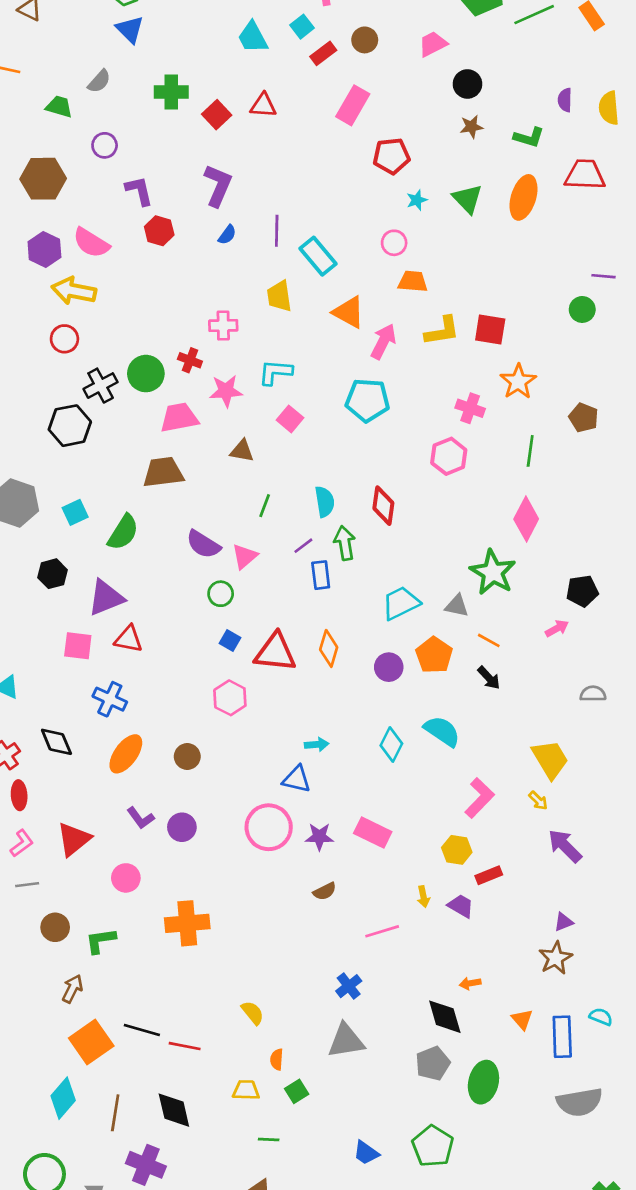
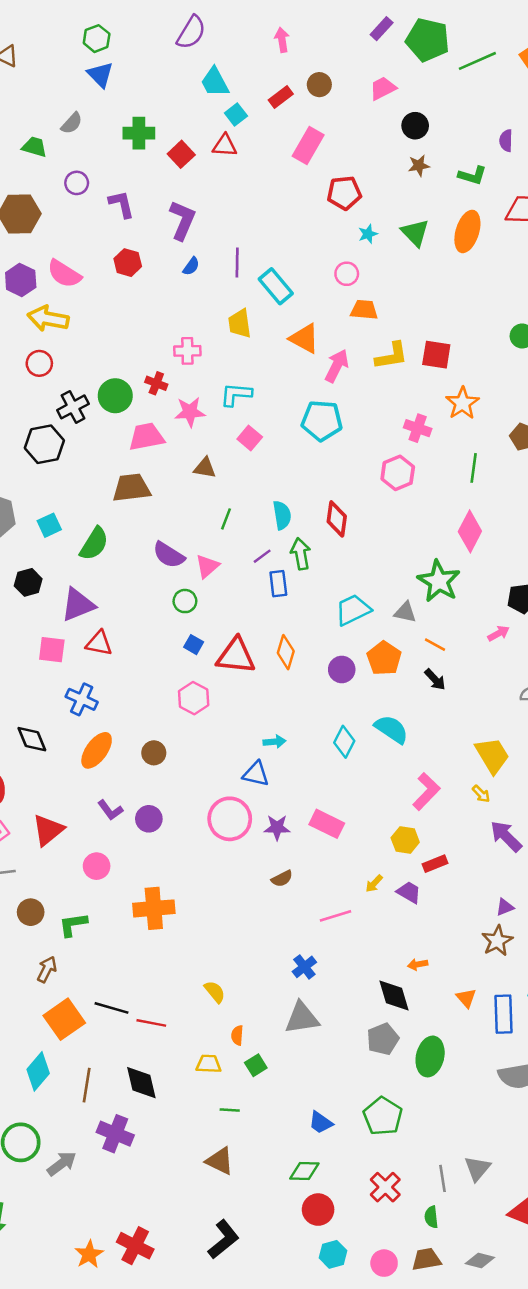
cyan square: (302, 27) -> (236, 114), moved
purple L-shape: (139, 191) -> (121, 204), moved
yellow arrow: (423, 897) -> (374, 884), turned 54

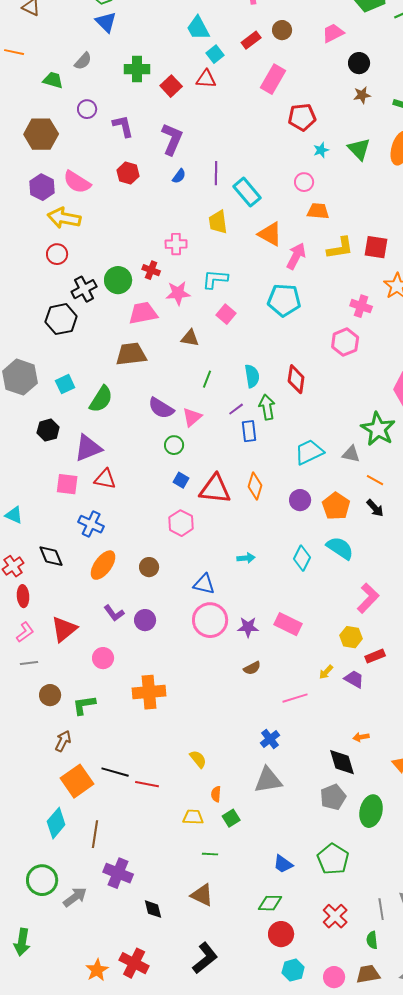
orange pentagon: (384, 658) -> (336, 506), moved
blue triangle: (256, 774) -> (204, 584), moved
black diamond: (141, 1083) -> (153, 909), moved, size x0.7

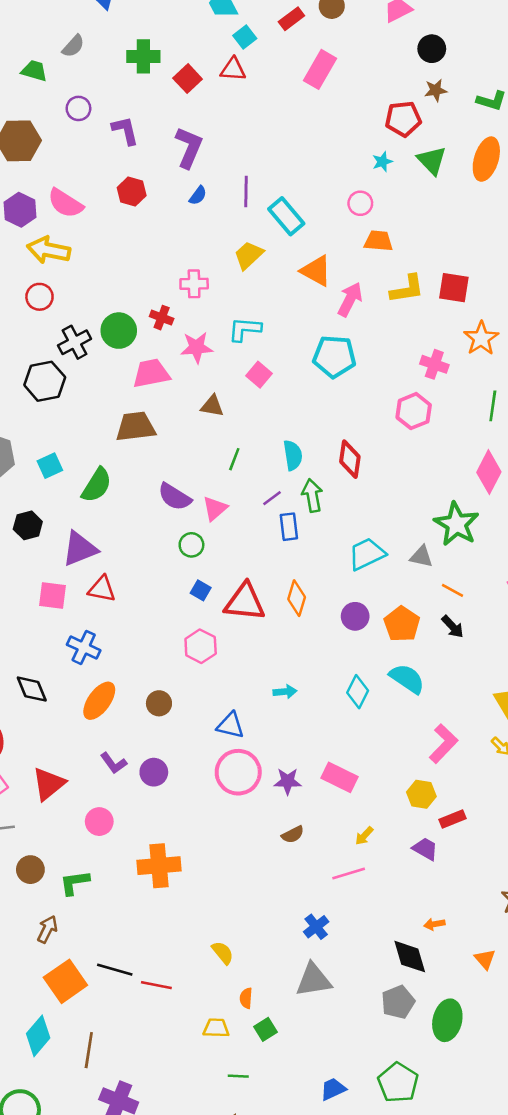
red pentagon: (302, 117) -> (403, 119), moved
yellow trapezoid: (218, 222) -> (249, 255), turned 55
yellow arrow: (326, 672) -> (364, 836), moved
blue trapezoid: (283, 864) -> (333, 1089), turned 120

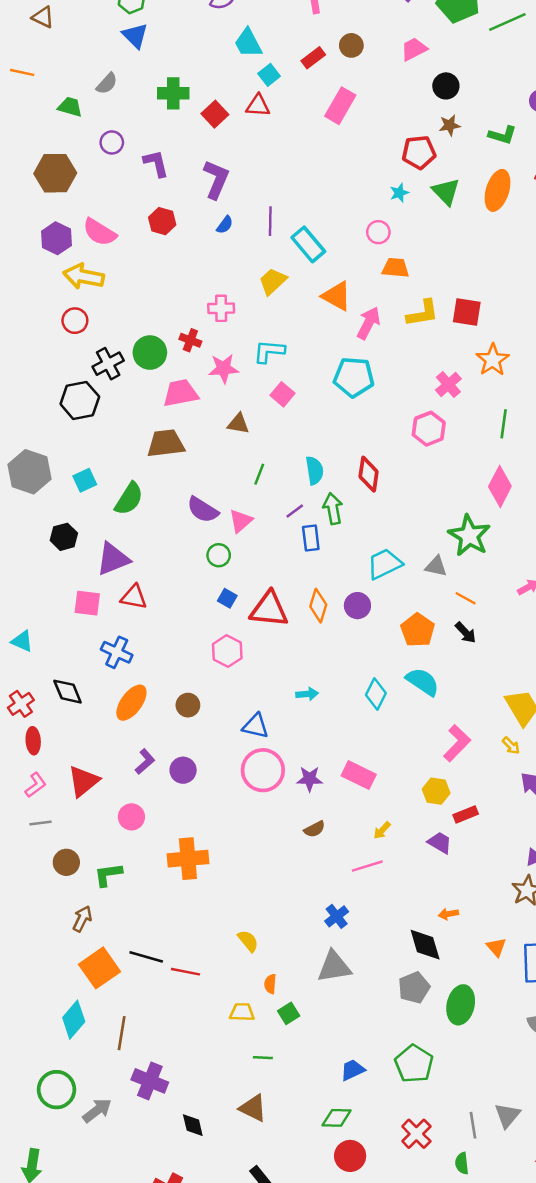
pink cross: (434, 364) -> (448, 384), turned 30
purple circle: (355, 616) -> (357, 606), moved
purple L-shape: (114, 763) -> (145, 762), turned -95

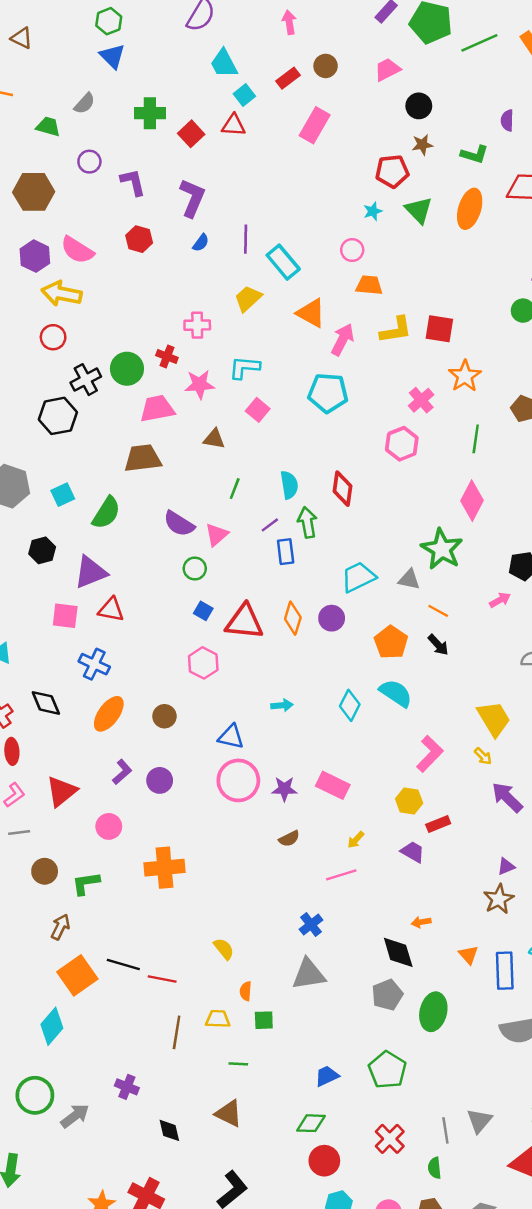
green square: (289, 1013) -> (264, 1020), turned 30
brown line: (122, 1033) -> (177, 1032), moved
purple cross: (150, 1081) -> (127, 1087), size x0.7

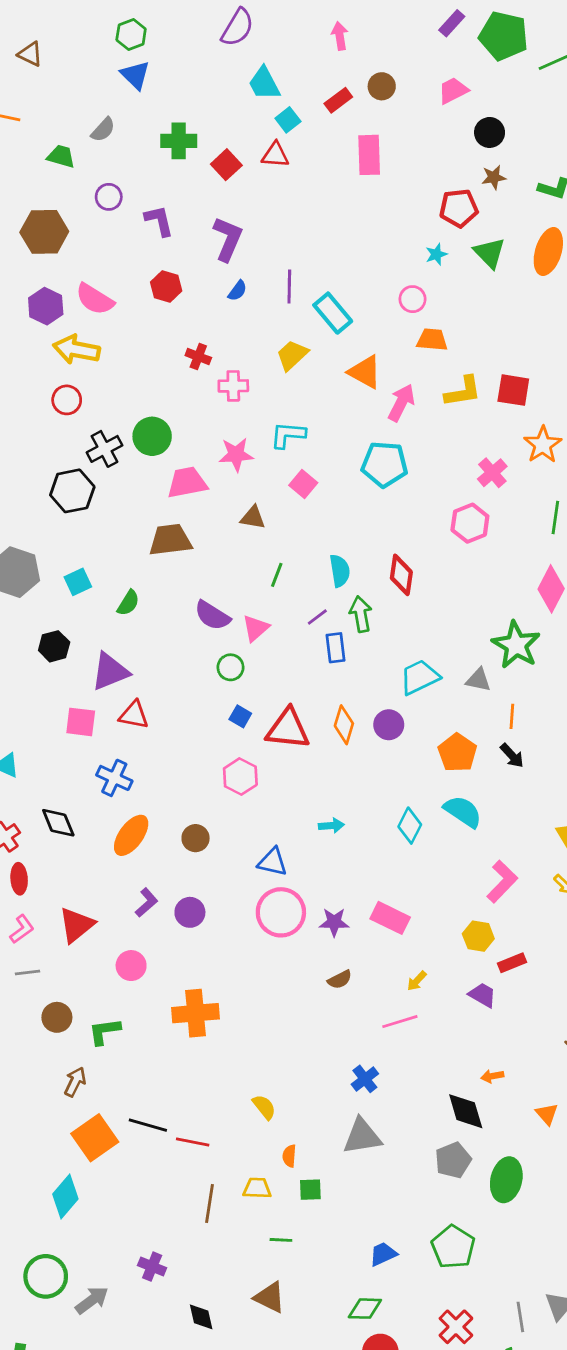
pink rectangle: (315, 125) -> (369, 155), turned -32
red cross: (167, 357) -> (198, 357), moved
green semicircle: (106, 513) -> (128, 603), size x0.7
orange line: (438, 611) -> (512, 716), turned 65

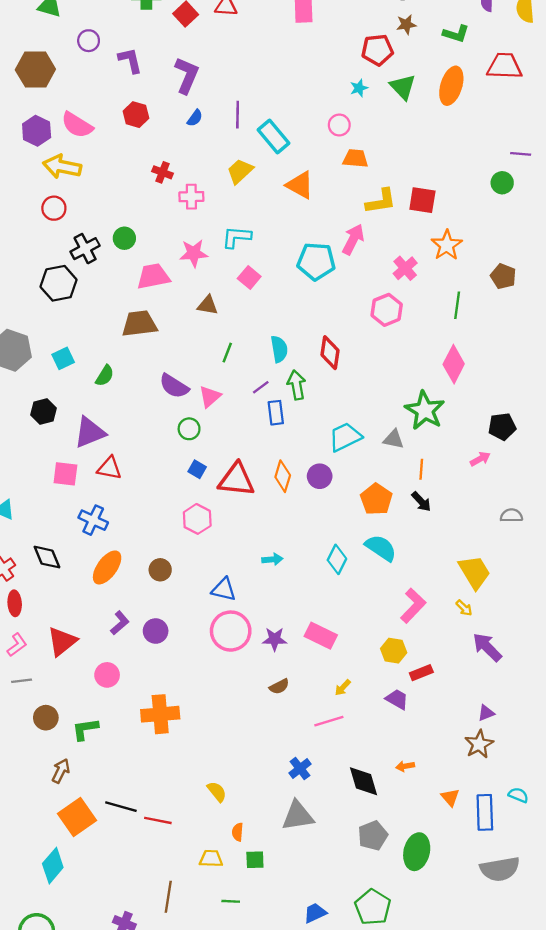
pink arrow: (401, 403) -> (353, 239), moved
green circle: (152, 436) -> (124, 238), size x0.7
black diamond: (466, 1111) -> (364, 781), moved
brown line: (210, 1204) -> (168, 897), moved

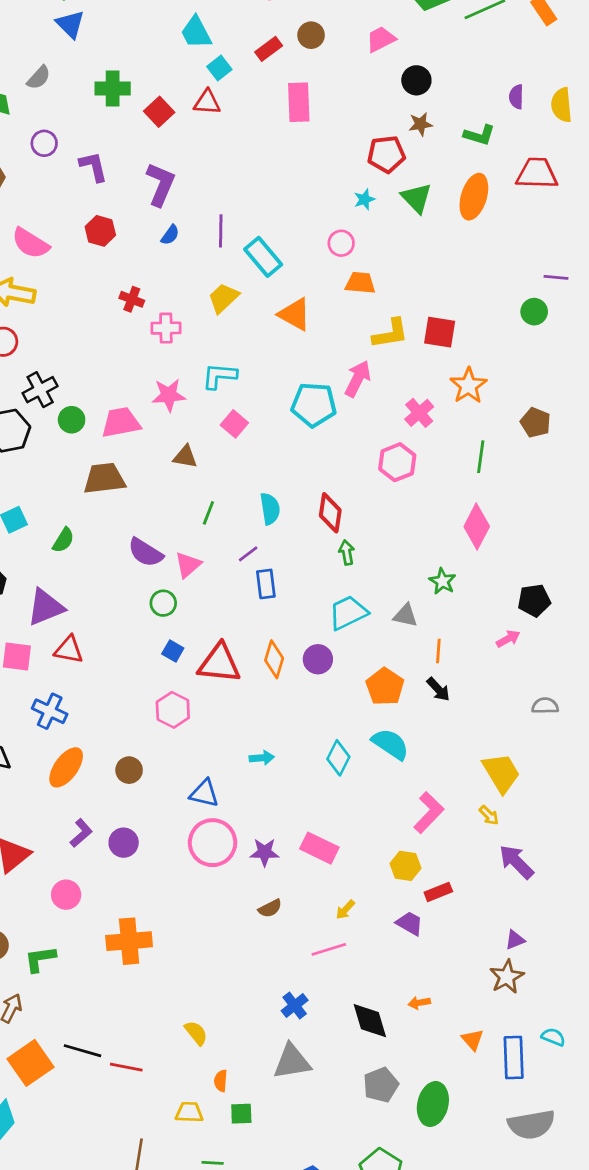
green circle: (124, 238) -> (72, 420), moved
green arrow: (297, 385) -> (347, 552), moved, size x0.7
green star: (425, 410) -> (442, 581), size x0.6

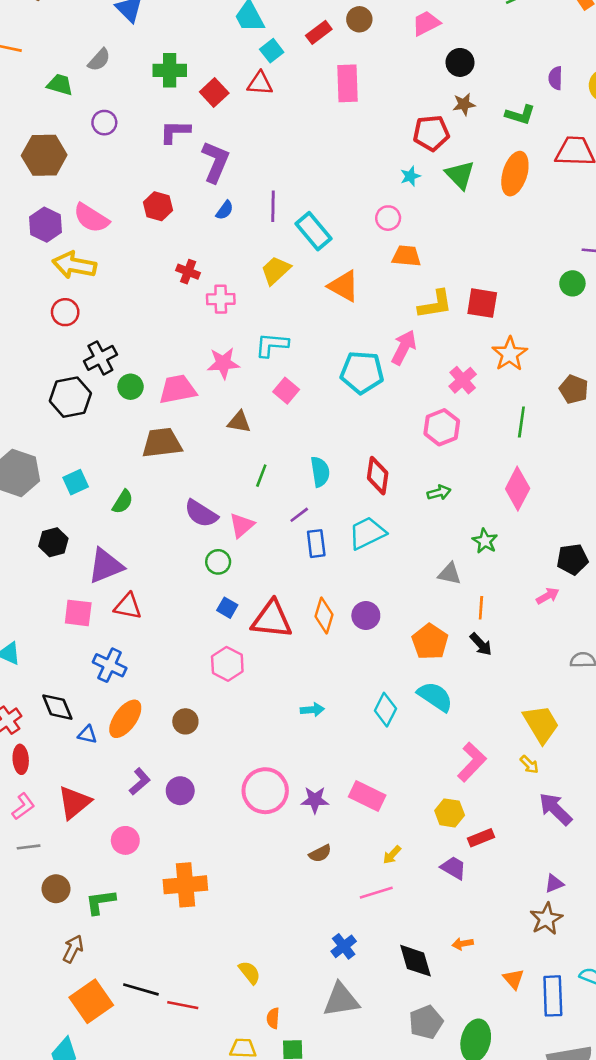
purple L-shape: (93, 167) -> (175, 132), moved, turned -76
green arrow: (347, 552) -> (439, 493), moved, turned 85
cyan trapezoid: (348, 613) -> (367, 533), moved
blue triangle: (204, 793) -> (87, 734), moved, size x0.7

